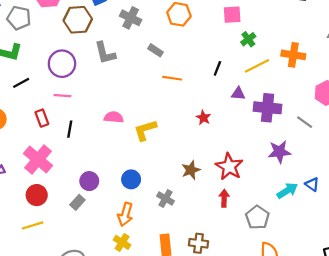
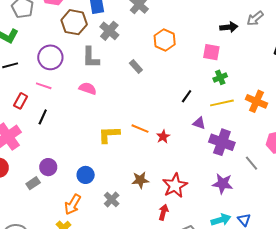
gray cross: (131, 18) -> (109, 31), moved
orange line: (172, 78) -> (140, 129), moved
pink semicircle: (114, 117) -> (88, 88), moved
red rectangle: (42, 118) -> (21, 101), turned 35

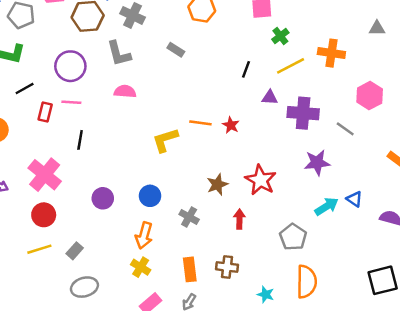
red rectangle: (21, 101) -> (45, 112), moved
gray rectangle: (33, 183) -> (75, 251), moved
red arrow: (163, 212) -> (239, 219), moved

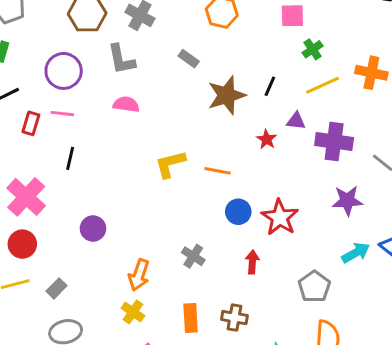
orange line: (200, 123) -> (218, 171), moved
red star: (231, 125) -> (267, 139), moved
brown star: (217, 184) -> (227, 95), moved, size x1.5
blue circle: (150, 196) -> (238, 212), moved

